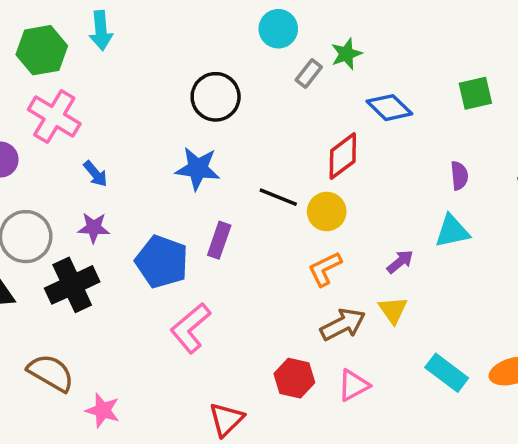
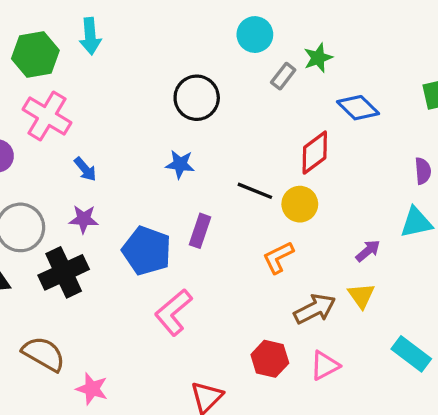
blue star: (198, 168) -> (180, 164), size x0.7
orange L-shape: (325, 269) -> (278, 257), moved

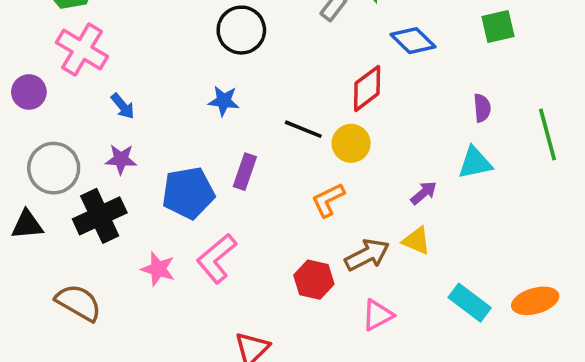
blue pentagon: (147, 251) -> (188, 193), turned -30
yellow triangle: (361, 296) -> (417, 241), turned -32
red hexagon: (270, 359) -> (314, 280), moved
pink star: (92, 389) -> (158, 269), moved

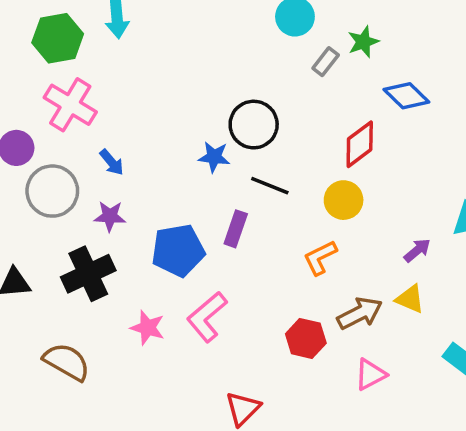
black circle: (241, 30) -> (254, 125), moved
black line: (303, 129) -> (270, 186), moved
gray circle: (54, 168) -> (52, 191), moved

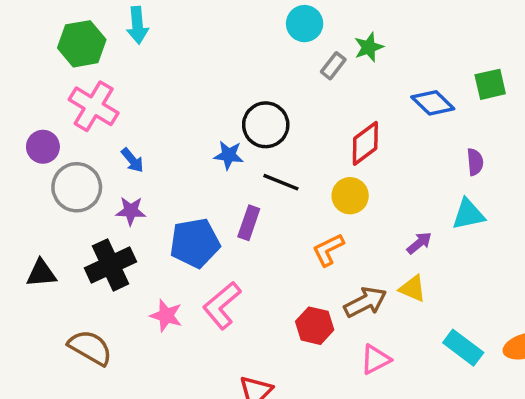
blue diamond: (406, 96) -> (433, 103), moved

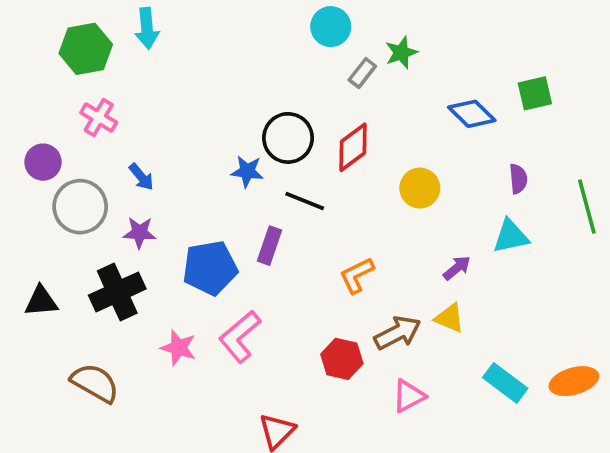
pink cross: (94, 106) -> (99, 118), size x0.7
red diamond: (365, 143) -> (353, 147), moved
yellow circle: (350, 196) -> (420, 188), moved

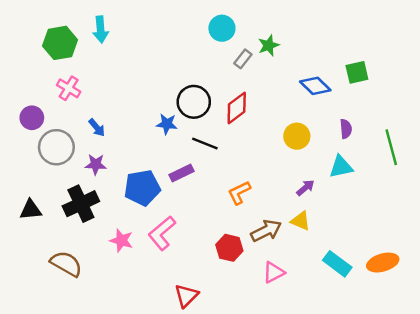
yellow circle: (420, 188) -> (297, 136), moved
purple rectangle: (269, 246) -> (182, 173), turned 45

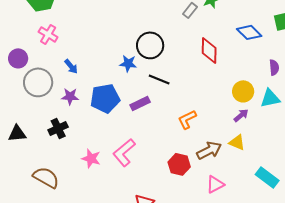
red diamond: (237, 108) -> (209, 50), moved, turned -52
yellow circle: (297, 136) -> (243, 91), moved
blue pentagon: (142, 188) -> (105, 98), moved
black cross: (81, 204) -> (58, 128), size x0.7

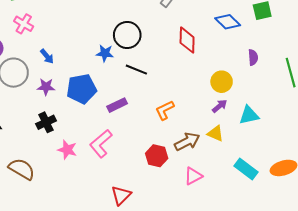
cyan triangle: (270, 98) -> (249, 115), moved
purple rectangle: (140, 103) -> (117, 105), moved
black cross: (58, 128) -> (46, 122), moved

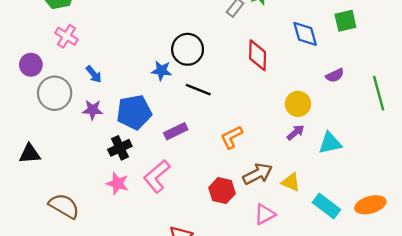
blue diamond: (228, 22) -> (305, 34), turned 30
purple semicircle: (253, 57) -> (335, 75), turned 70
black cross: (46, 122) -> (120, 148), moved
yellow triangle: (215, 133) -> (291, 182), moved

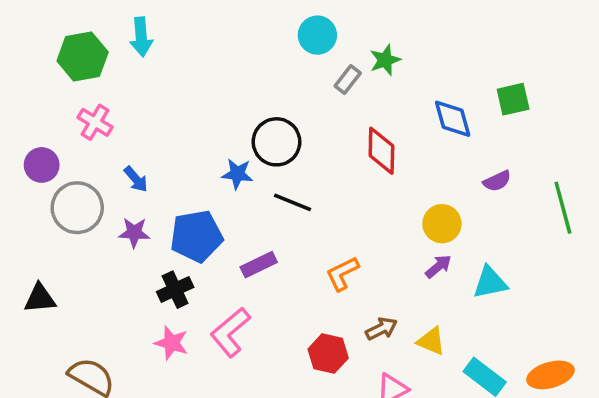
brown arrow: (258, 174) -> (381, 329), size x0.7

